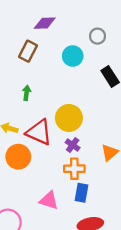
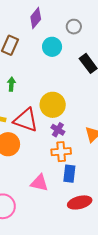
purple diamond: (45, 23) -> (36, 18), moved, turned -45

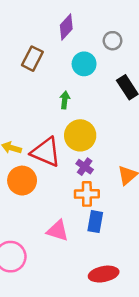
green arrow: (11, 84) -> (65, 100), moved
red ellipse: (80, 202) -> (104, 274), moved

